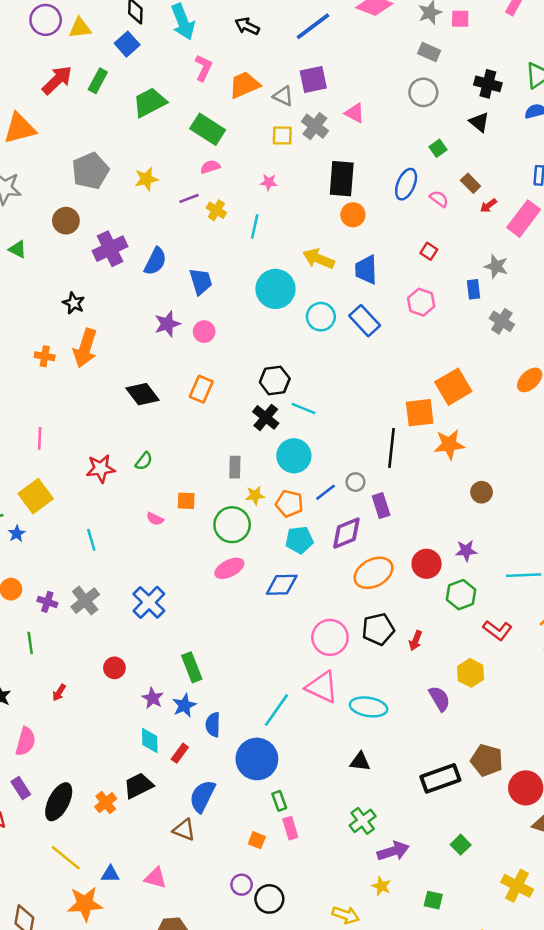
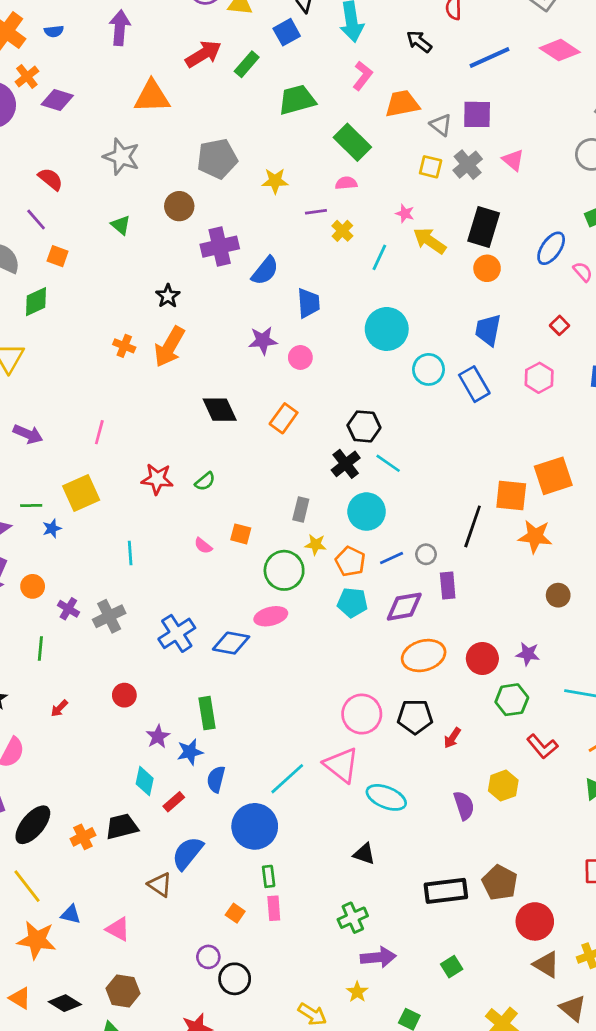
yellow arrow: (319, 259) -> (430, 241), moved
blue diamond: (282, 585) -> (231, 643), moved

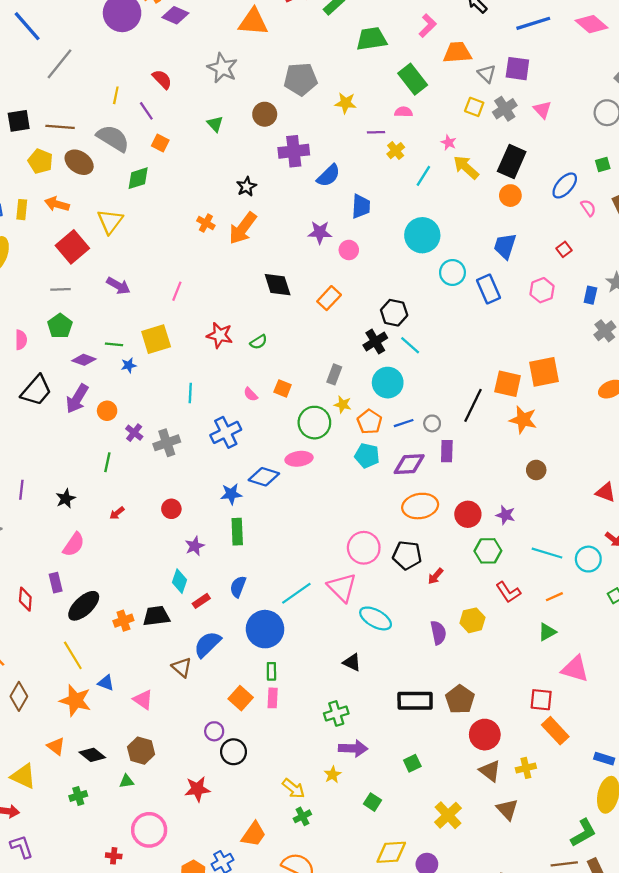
blue cross: (177, 633) -> (226, 432), moved
blue star: (190, 752) -> (231, 494), moved
orange square: (235, 913) -> (241, 698), size x1.5

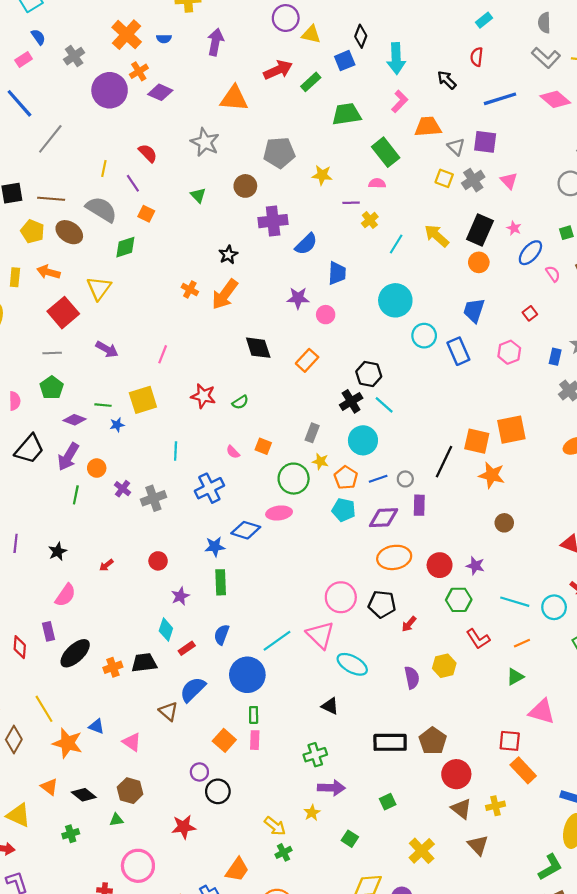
pink star: (449, 143) -> (514, 228), moved
green line: (107, 462) -> (76, 495), moved
yellow line: (73, 655) -> (44, 709), moved

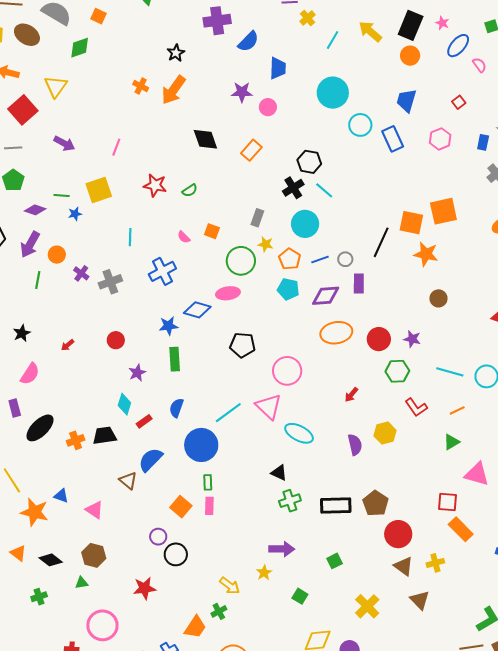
black pentagon: (382, 604) -> (242, 345), moved
green cross: (315, 755) -> (290, 501), moved
green cross: (284, 852) -> (219, 611), moved

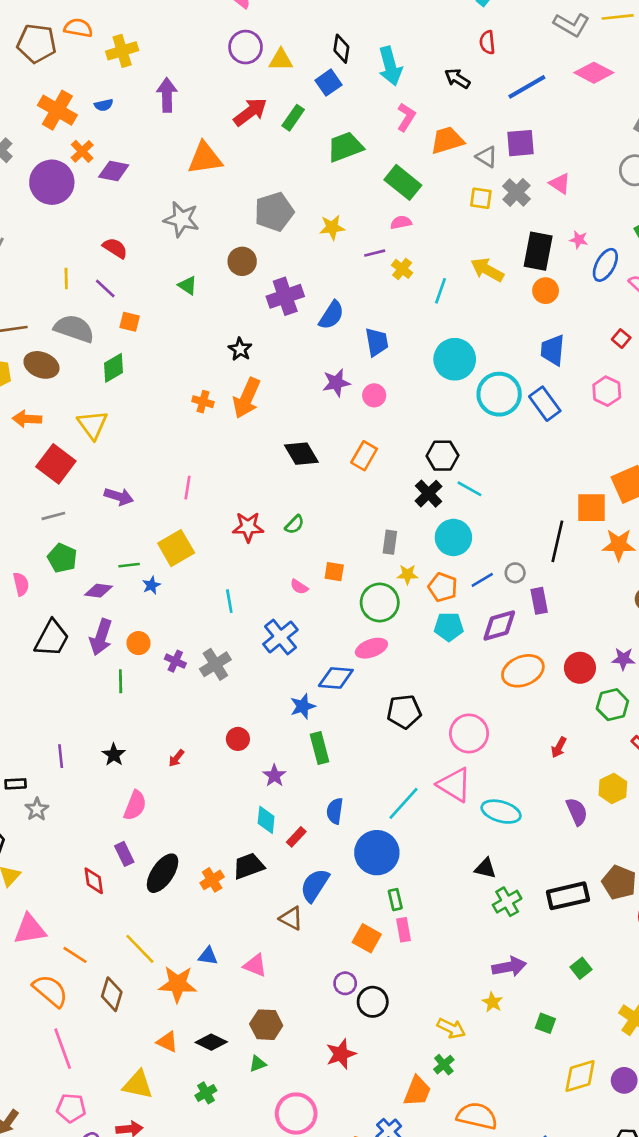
cyan circle: (360, 125) -> (499, 394), size x1.4

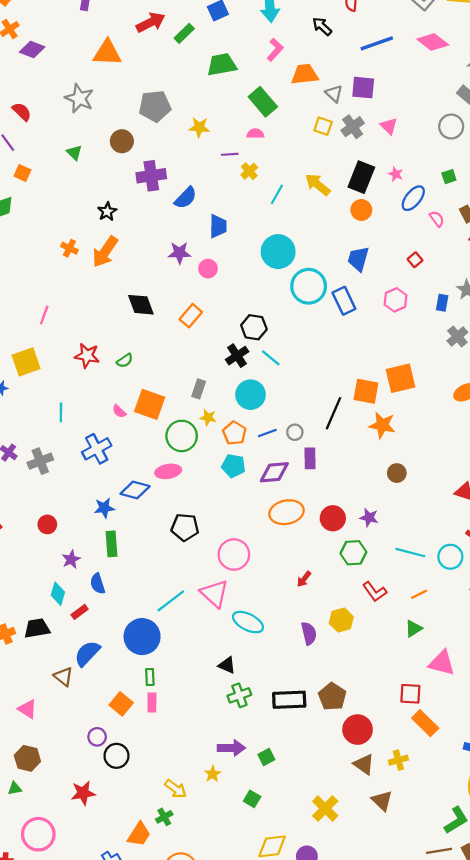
orange square: (334, 572) -> (150, 404), size x1.8
blue semicircle: (335, 811) -> (98, 584), moved, turned -36
green square: (581, 968) -> (266, 757), moved

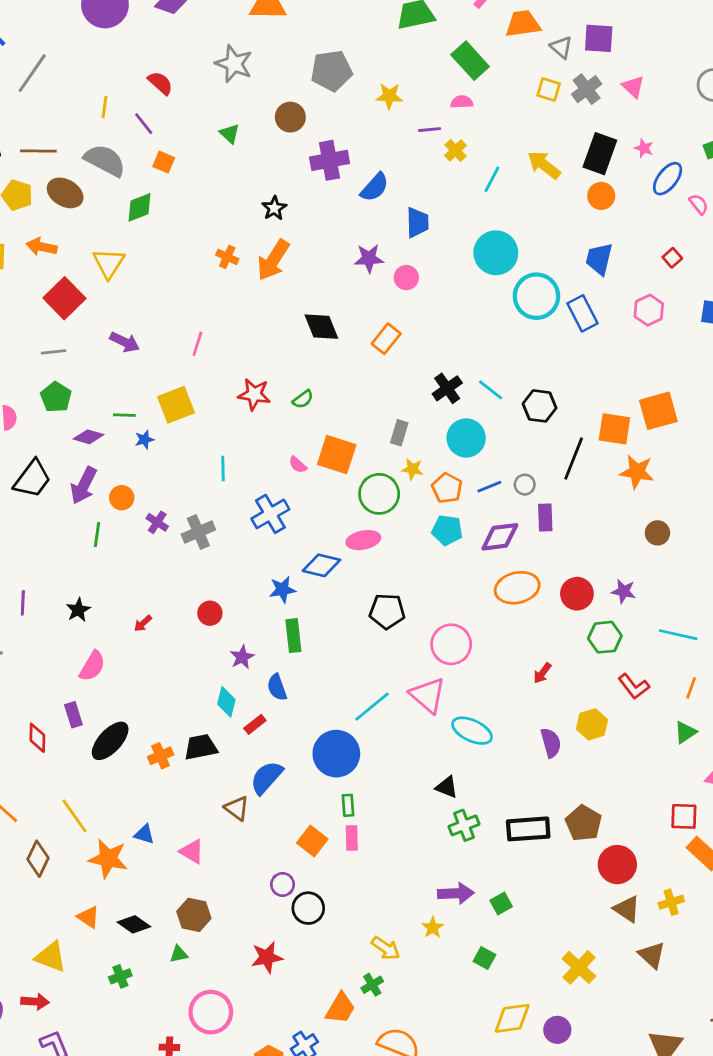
black hexagon: (254, 327) -> (540, 406), moved
orange line: (419, 594) -> (691, 688), turned -42

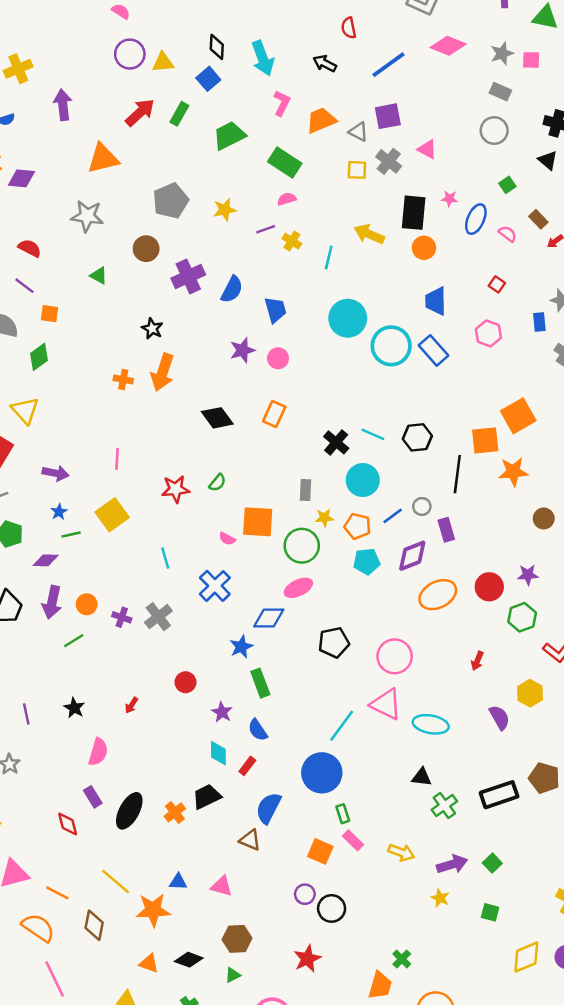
blue star: (144, 440) -> (59, 512), moved
green line: (97, 535) -> (74, 641), turned 65
pink rectangle: (352, 838) -> (353, 840), turned -30
yellow arrow: (386, 948) -> (401, 852), moved

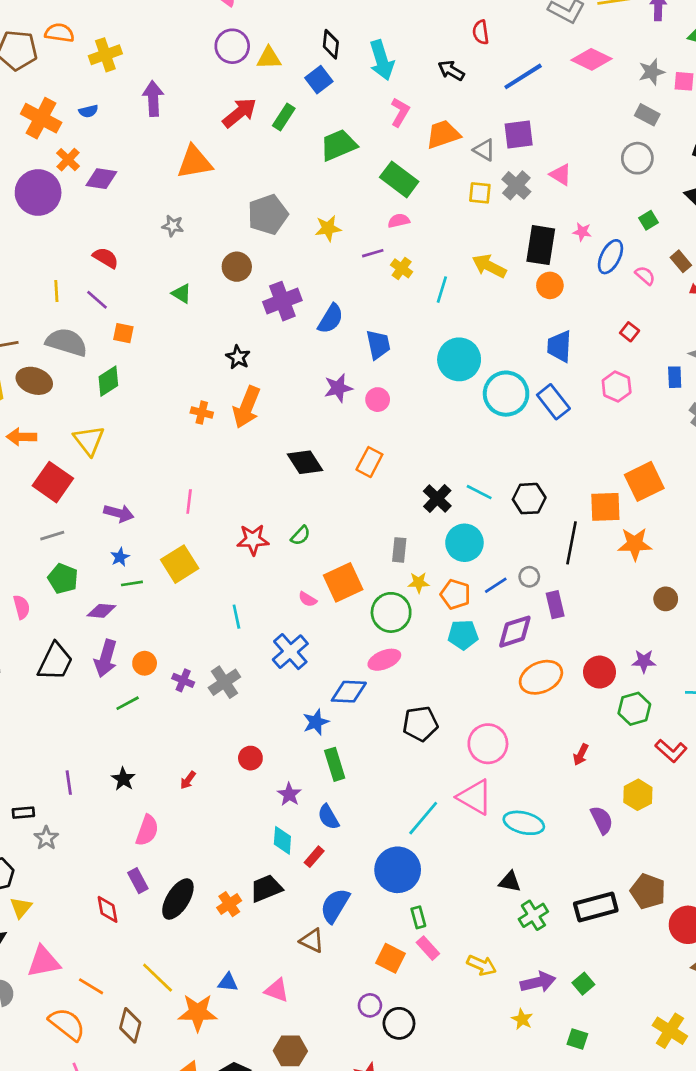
gray star: (87, 216) -> (173, 226), size x0.6
orange square: (258, 522) -> (343, 582), turned -32

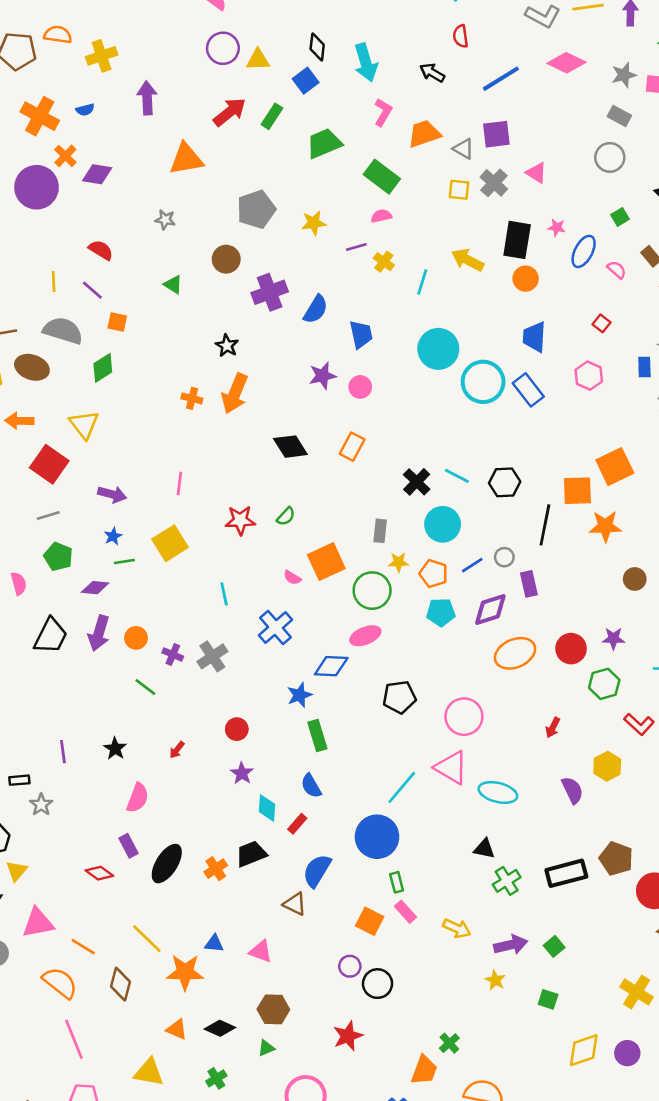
green line: (128, 703) -> (145, 687), moved, turned 65
purple star: (289, 794) -> (242, 773), moved
red diamond: (108, 909) -> (99, 873), turned -44

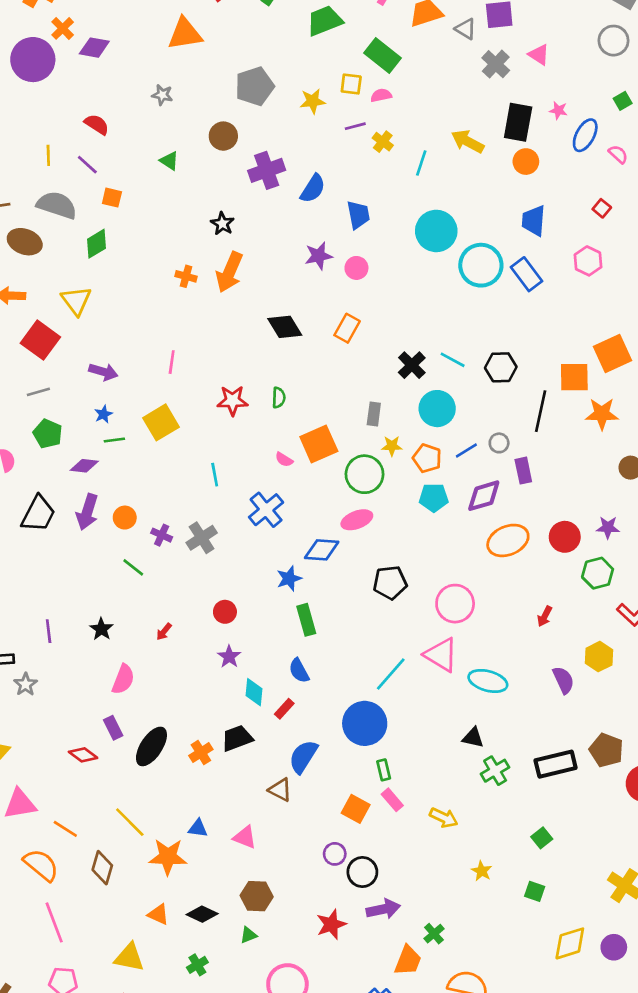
yellow square: (459, 190) -> (351, 84), moved
green semicircle: (286, 516) -> (279, 398), turned -42
purple arrow: (511, 945) -> (383, 909), moved

